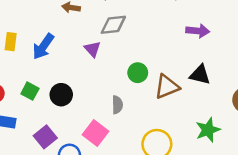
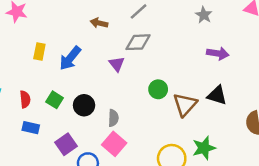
brown triangle: (167, 87) -> (185, 105), turned -30
gray semicircle: (117, 105) -> (113, 118), moved
green star: (208, 130) -> (204, 148), moved

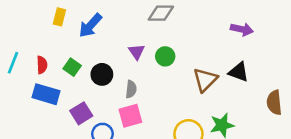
purple triangle: (117, 64) -> (136, 52), moved
green circle: (158, 89) -> (165, 56), moved
blue rectangle: (31, 128) -> (46, 94), size x1.5
pink square: (114, 144) -> (130, 116), turned 30

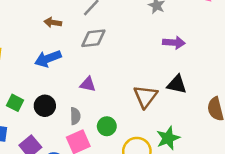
blue arrow: (90, 25) -> (48, 59), moved, turned 35
purple triangle: (136, 52) -> (88, 84), moved, turned -35
green circle: (165, 56) -> (107, 126), moved

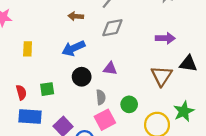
purple arrow: (174, 43) -> (165, 38), moved
green square: (15, 103) -> (47, 89), turned -32
black circle: (45, 106) -> (82, 77), moved

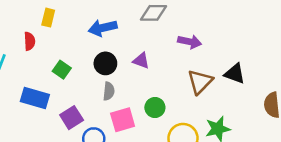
purple arrow: (165, 38) -> (190, 42), moved
green square: (47, 89) -> (62, 70), turned 32
red semicircle: (21, 92) -> (30, 41), moved
gray semicircle: (101, 97) -> (109, 91), moved

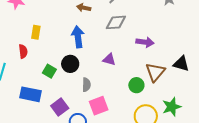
blue arrow: (103, 28) -> (78, 37), turned 100
black circle: (105, 63) -> (70, 64), moved
green circle: (155, 107) -> (136, 85), moved

